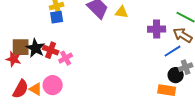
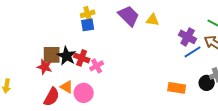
purple cross: (157, 29) -> (188, 37), turned 30
blue line: (173, 51) -> (193, 52), moved
orange triangle: (36, 89) -> (67, 87), moved
orange rectangle: (167, 90) -> (177, 88), moved

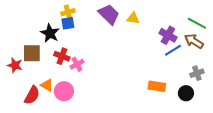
black star: (67, 56) -> (50, 33), moved
red star: (45, 67) -> (15, 65), moved
black circle: (207, 83) -> (186, 93), moved

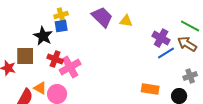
pink cross: (77, 64) -> (70, 67), size x1.5

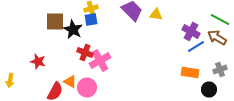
brown square: (25, 56) -> (55, 22), moved
orange rectangle: (150, 89) -> (190, 72), moved

